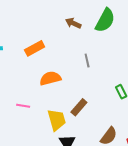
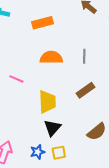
gray line: (87, 61) -> (84, 56), moved
brown rectangle: (79, 107) -> (85, 90), moved

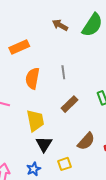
orange semicircle: (51, 58) -> (32, 78), turned -70
yellow square: (59, 153) -> (64, 164), moved

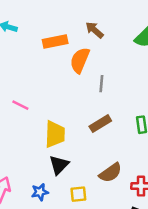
brown arrow: (60, 25) -> (94, 30), moved
orange semicircle: (32, 78) -> (80, 60), moved

